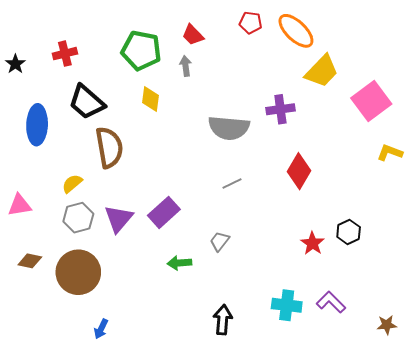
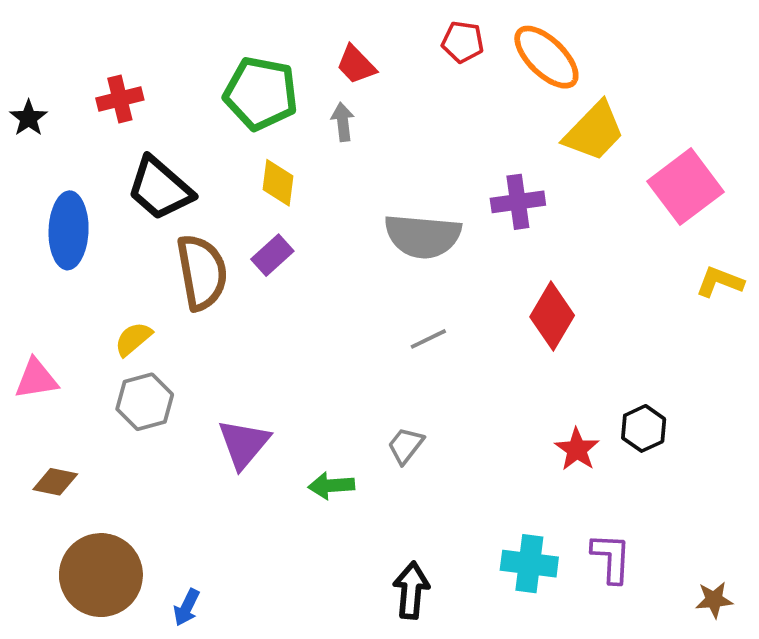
purple rectangle: (164, 212) -> (272, 255), moved, size x0.7
purple triangle: (119, 219) -> (244, 444), moved
brown circle: (78, 272) -> (101, 575), moved
purple L-shape: (331, 302) -> (611, 558), turned 48

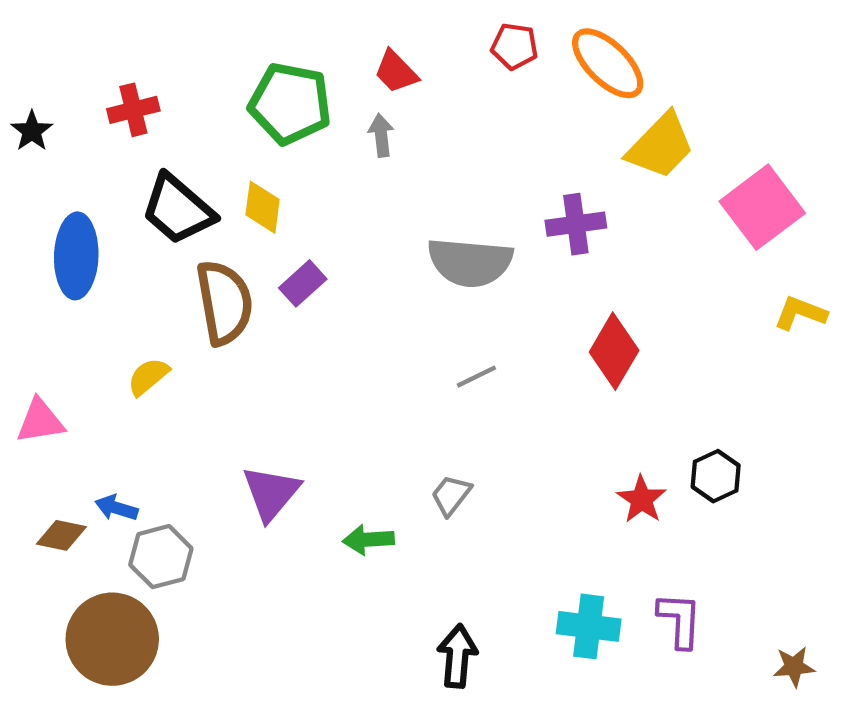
yellow diamond: (278, 183) -> (263, 207), moved
gray hexagon: (145, 402) -> (161, 557), moved
blue arrow: (187, 607) -> (116, 508), moved, turned 81

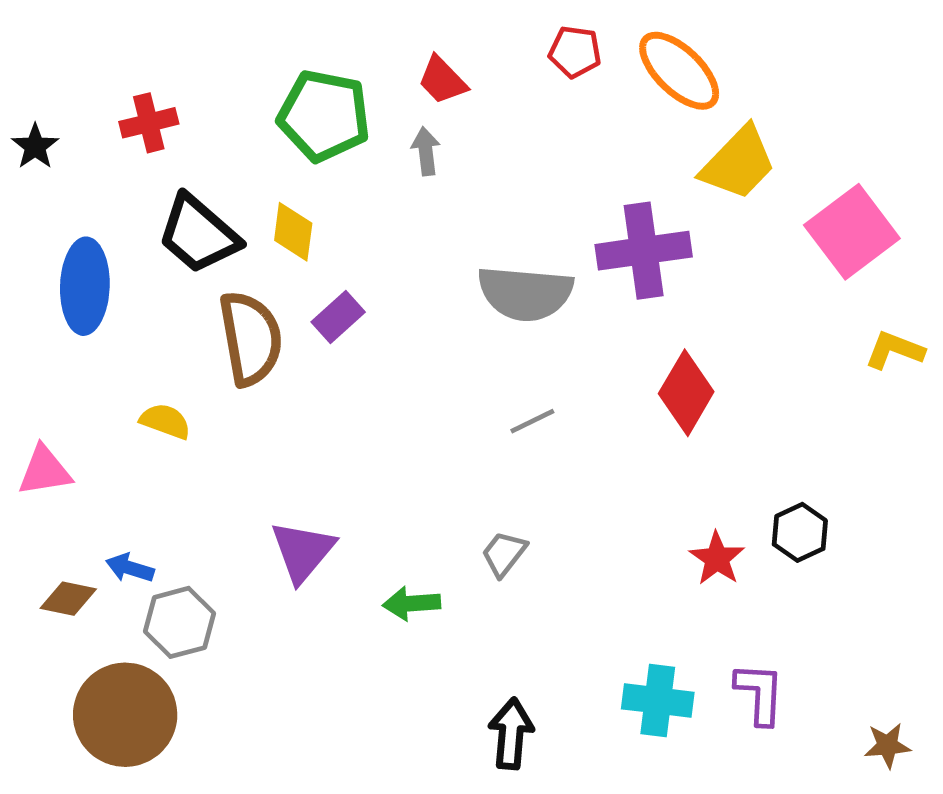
purple cross: (576, 224) -> (644, 251), size x1.4
yellow semicircle: (148, 377) -> (165, 421), turned 60

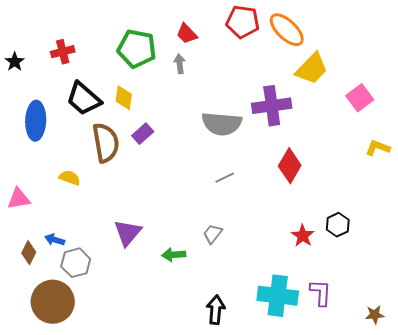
red pentagon: (575, 52) -> (243, 22), size x1.5
pink square: (852, 232) -> (360, 98), size x0.7
brown diamond: (68, 599) -> (29, 253), turned -75
cyan cross: (658, 701) -> (278, 296), size x1.4

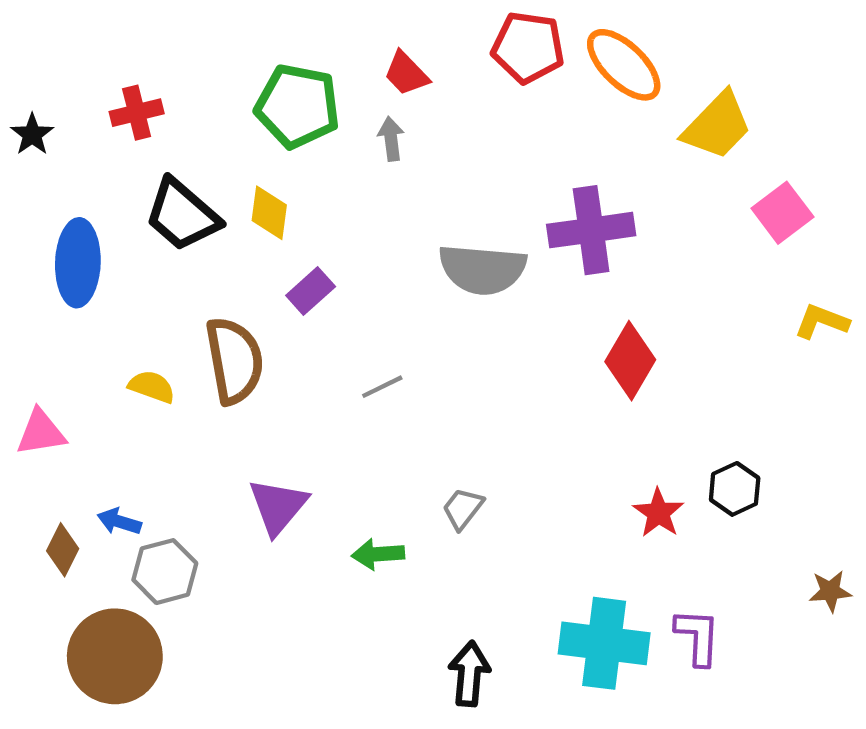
yellow trapezoid: (312, 69) -> (717, 126), moved
brown semicircle: (106, 143) -> (234, 361), moved
gray line: (225, 178) -> (382, 387), moved
brown star: (375, 315) -> (830, 591), moved

